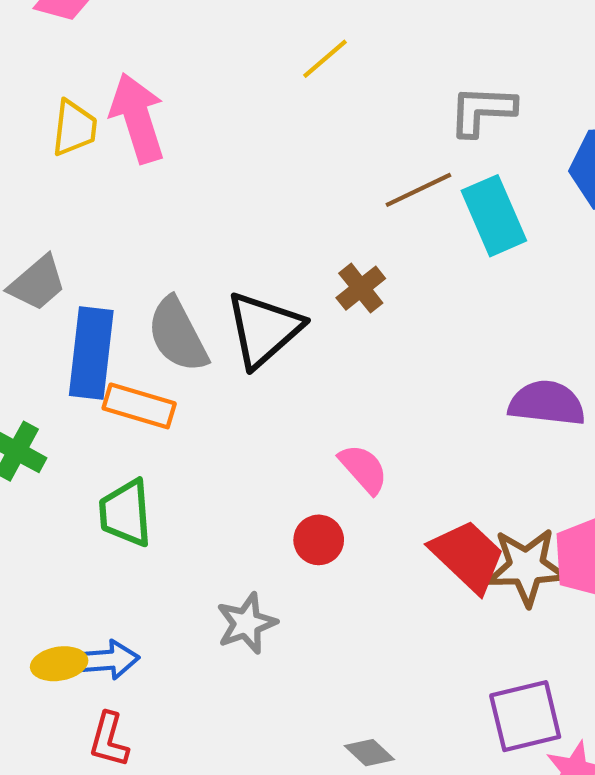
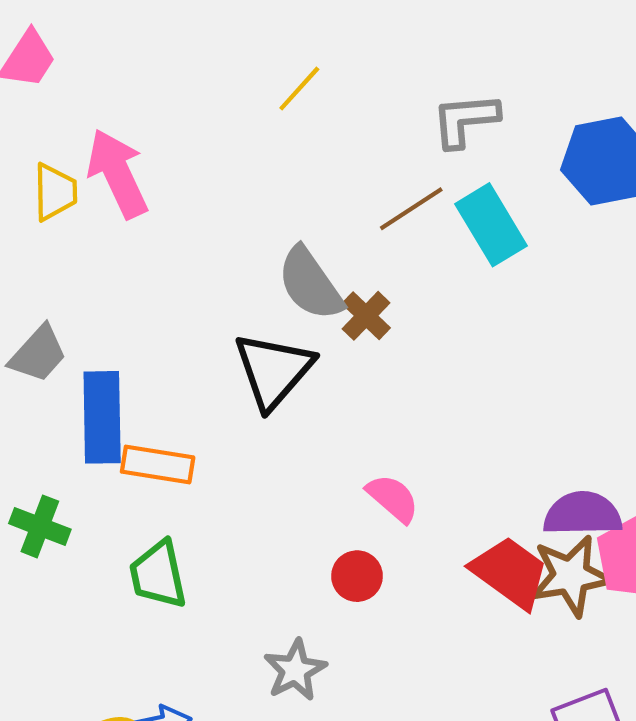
gray semicircle: (178, 335) -> (310, 284), moved
purple semicircle: (547, 403) -> (583, 514), moved

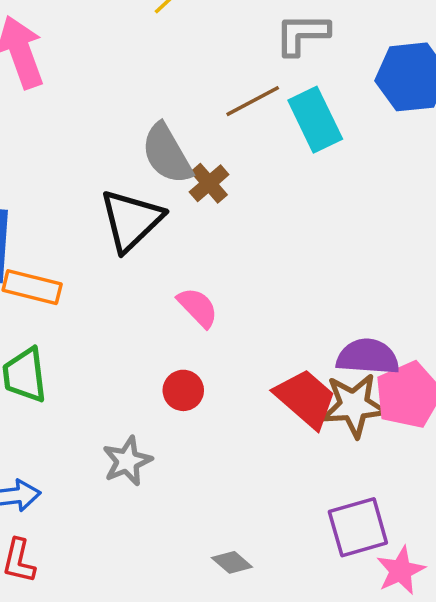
pink semicircle: (393, 498) -> (198, 307), moved

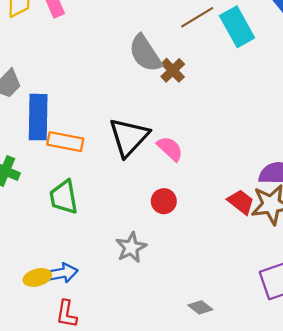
black triangle: (131, 220) -> (129, 137), moved
red trapezoid: (306, 398) -> (241, 202), size x0.7

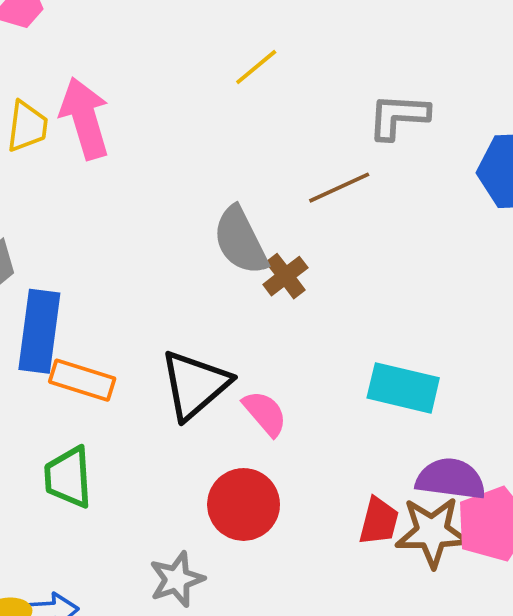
cyan rectangle: (237, 27) -> (403, 388), moved, turned -54
red circle: (164, 201) -> (244, 504), size x1.6
red trapezoid: (241, 202) -> (379, 521), turned 60

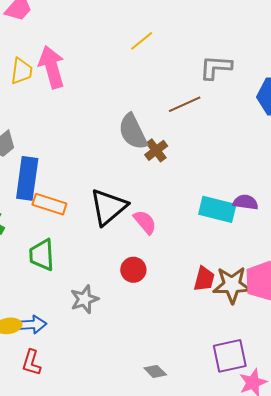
purple semicircle: (451, 479) -> (246, 202), moved, size x0.7
red circle: (244, 504) -> (133, 270), size x0.7
gray star: (177, 579) -> (84, 299), moved

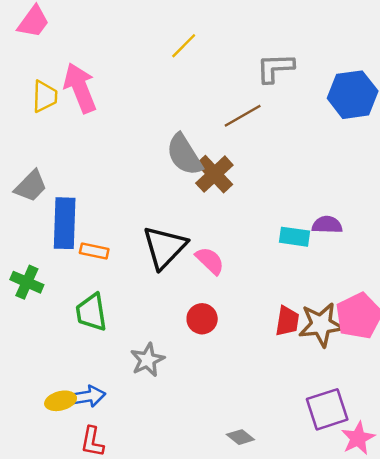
brown cross: (156, 150) -> (214, 174), size x1.4
orange rectangle: (49, 204) -> (94, 251), size x0.7
cyan rectangle: (217, 209) -> (294, 237), size x0.7

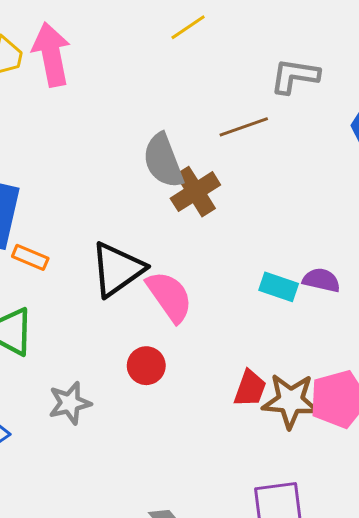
pink semicircle: (210, 261) -> (169, 296), size x1.4

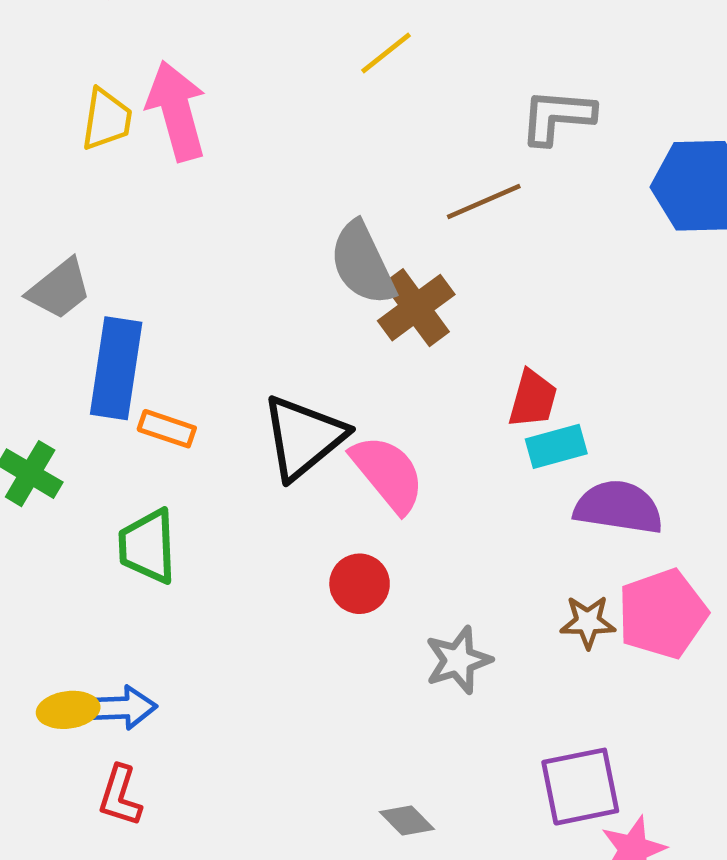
purple semicircle: (321, 280) -> (619, 507), moved, size x1.5
cyan rectangle: (279, 287) -> (556, 446), turned -30
red trapezoid: (250, 389) -> (533, 399), moved
brown star: (291, 401) -> (588, 622), size x0.6
gray star: (70, 403) -> (458, 660), moved

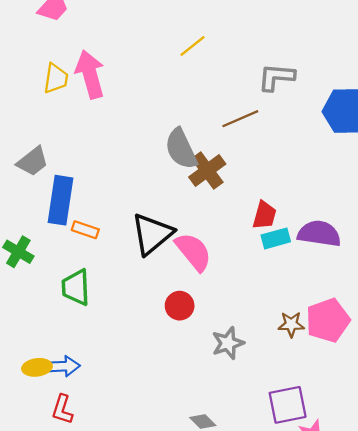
purple semicircle: (619, 507) -> (319, 234), moved

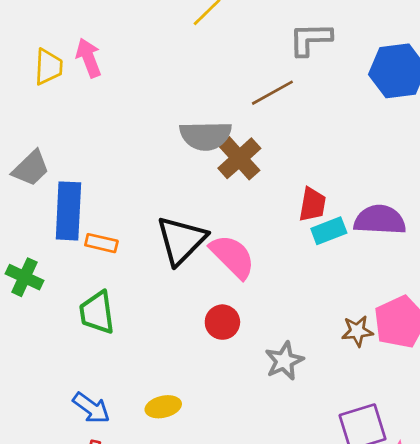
pink arrow: (90, 74) -> (89, 58), size x0.7
gray semicircle: (181, 149) -> (206, 136), turned -60
blue arrow: (63, 366) -> (91, 408), turned 44
yellow ellipse: (37, 367) -> (163, 407), moved

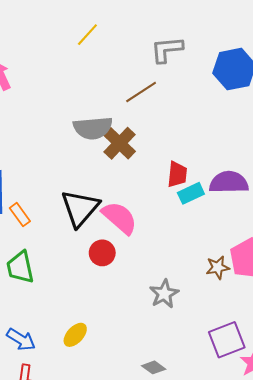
orange rectangle: (101, 243) -> (20, 215), turned 45
red circle: (222, 322) -> (102, 253), moved
yellow ellipse: (163, 407) -> (75, 335), turned -30

